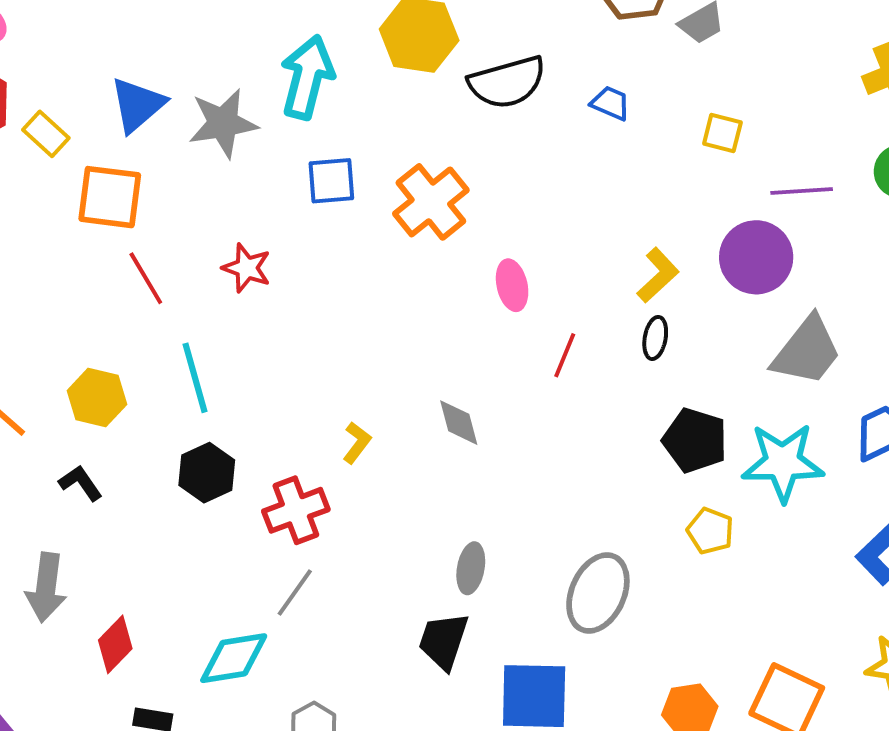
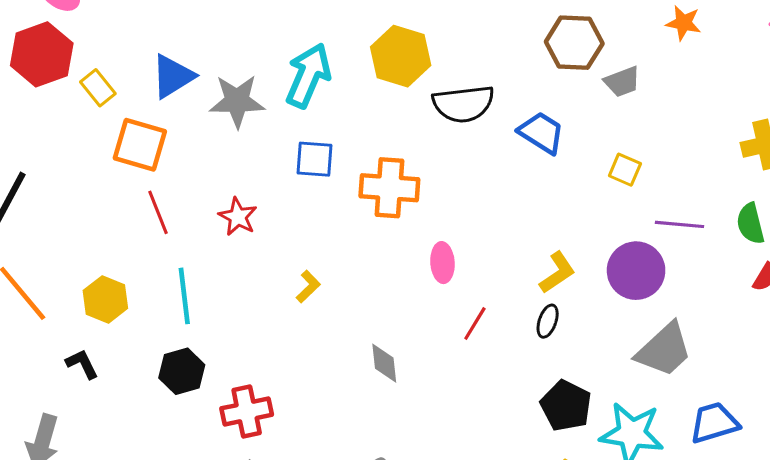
blue trapezoid: (610, 103) -> (541, 133), size x1.5
orange cross: (431, 202) -> (389, 188), turned 34
yellow L-shape: (357, 443) -> (308, 287), moved

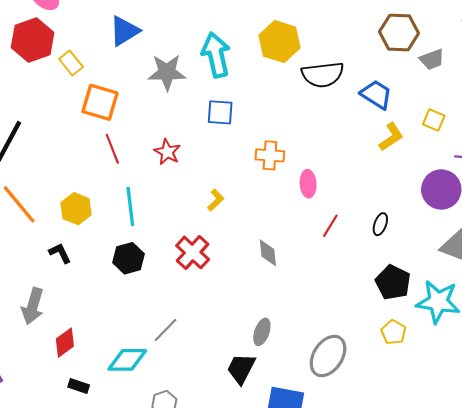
cyan arrow: (308, 75) -> (216, 55), turned -36
blue triangle: (173, 76) -> (124, 31), moved
orange cross: (389, 188) -> (270, 155), moved, size x0.7
yellow L-shape: (557, 273) -> (391, 137), moved
red cross: (247, 412) -> (193, 252), moved, turned -36

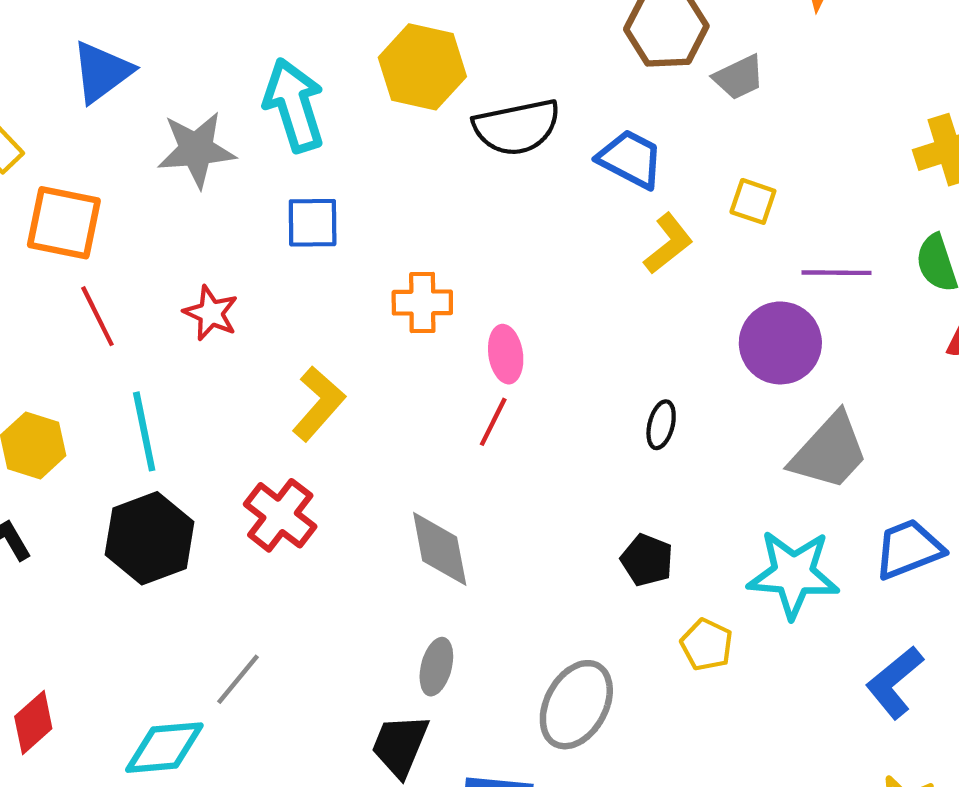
yellow L-shape: (216, 200) -> (318, 404), size x1.6
red line: (330, 226) -> (493, 422), moved
gray diamond: (268, 253) -> (440, 549), moved, size x1.4
black hexagon: (129, 258) -> (150, 538), size x1.4
black pentagon: (393, 282) -> (647, 560), moved, size x0.7

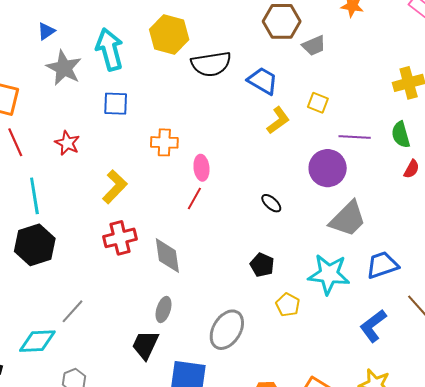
blue triangle: (102, 72) -> (46, 31), moved, size x0.6
gray star: (196, 150) -> (64, 68), turned 30
black ellipse: (661, 425) -> (271, 203), turned -65
red cross: (280, 515) -> (120, 238), moved, turned 36

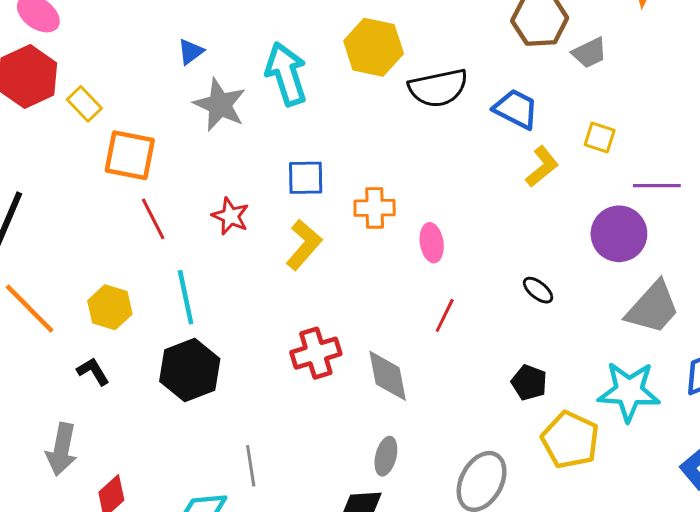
blue square: (116, 104) -> (306, 178), moved
yellow L-shape: (115, 187) -> (304, 245), moved
red line: (194, 198) -> (445, 315), moved
yellow pentagon: (288, 305) -> (570, 440), size x1.6
gray line: (72, 311) -> (251, 466), turned -48

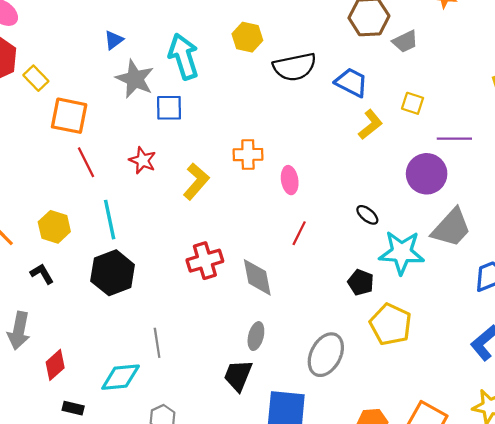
yellow hexagon: (374, 47) -> (247, 37), size x0.7
blue square: (306, 178) -> (169, 108), moved
cyan star: (629, 391) -> (402, 252), moved

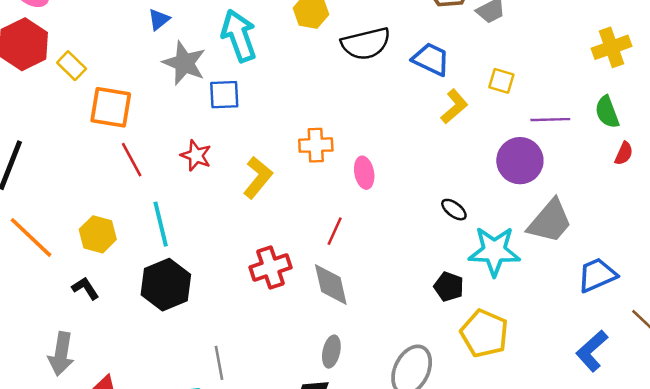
red line: (299, 233) -> (335, 231), moved

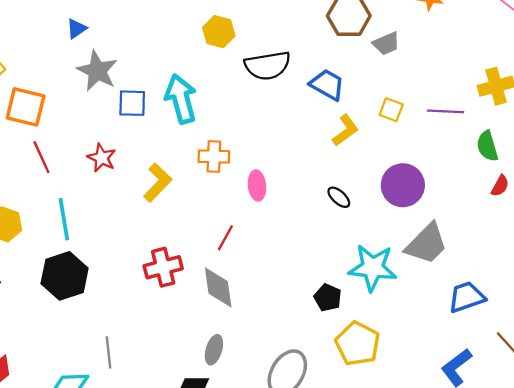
cyan arrow: (239, 36) -> (181, 99), moved
purple line: (550, 120) -> (446, 111), moved
black ellipse: (454, 210) -> (339, 197), moved

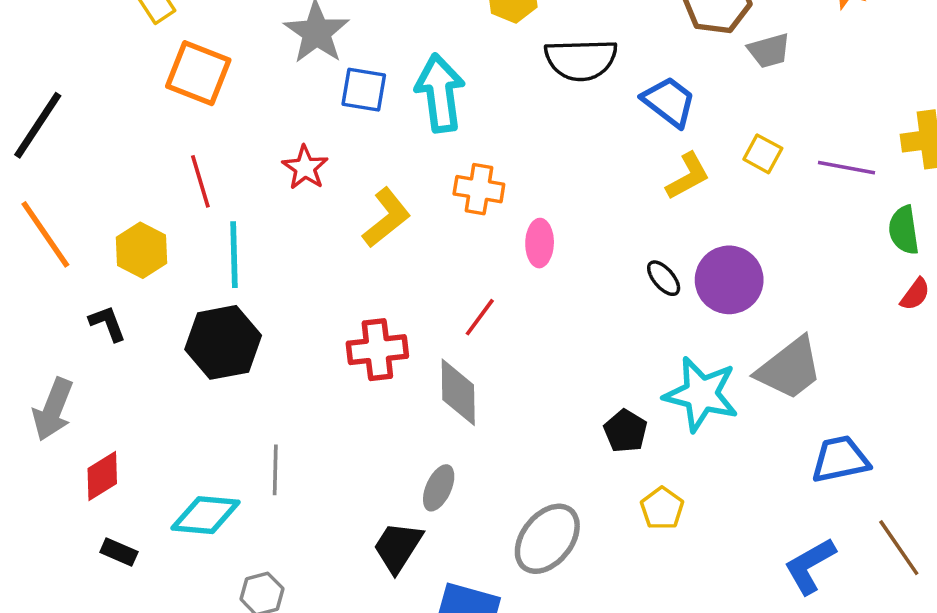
red line: (41, 157) -> (200, 181), moved
purple circle: (403, 185) -> (729, 280), moved
yellow pentagon: (358, 344) -> (662, 508), size x0.6

